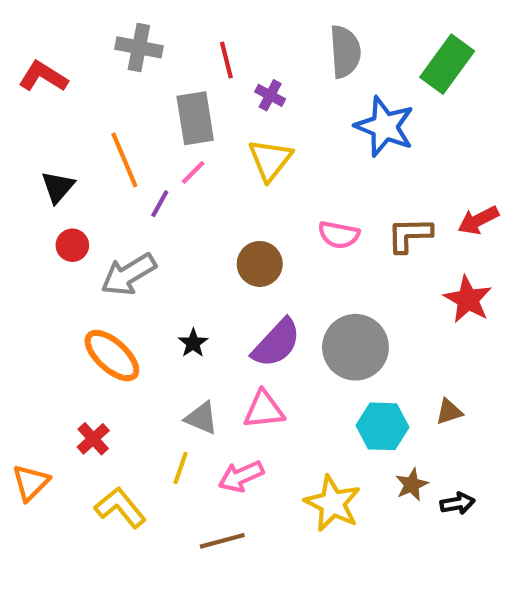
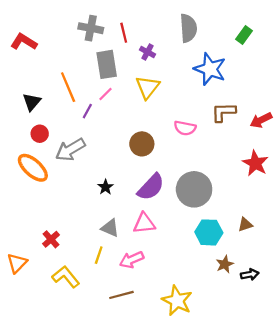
gray cross: (139, 47) -> (91, 28), moved
green rectangle: (447, 64) -> (244, 35), size x0.6
brown L-shape: (410, 235) -> (224, 112), moved
orange ellipse: (112, 356) -> (33, 168), moved
yellow star: (333, 503) -> (177, 301), moved

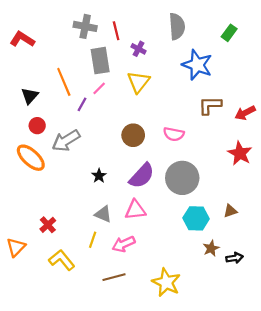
pink semicircle: (185, 128) -> (174, 134), moved

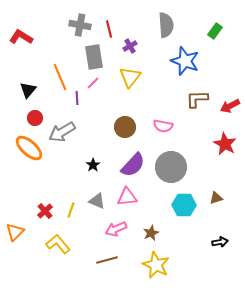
purple cross: (138, 49) -> (130, 46), turned 32
purple line: (82, 104) -> (77, 98), turned -32
yellow line: (93, 240) -> (71, 210), moved
brown star: (211, 248) -> (151, 233), moved

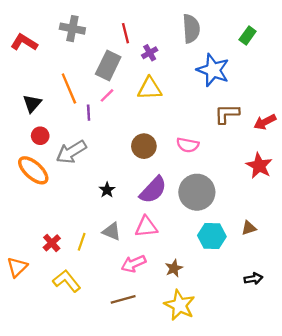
gray cross: (80, 25) -> (72, 29), moved
gray rectangle: (94, 57) -> (108, 65), turned 35
yellow triangle: (130, 77) -> (150, 88), turned 50

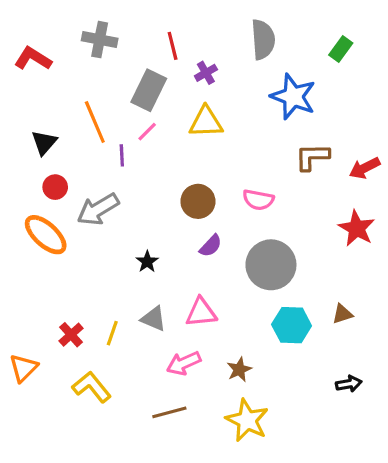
purple semicircle: (153, 190) -> (211, 246), moved, size x0.6

